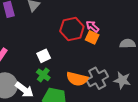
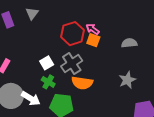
gray cross: (97, 78) -> (72, 64), moved
gray star: (122, 80) -> (127, 80), turned -30

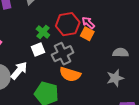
gray semicircle: (129, 43) -> (121, 53), moved
green cross: (48, 82) -> (43, 32), moved
white arrow: (31, 98) -> (19, 70), moved, turned -90

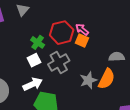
white arrow: (19, 70) -> (33, 84), moved, turned 30
orange semicircle: (70, 74) -> (107, 79), moved, turned -75
gray star: (115, 78) -> (88, 80), moved

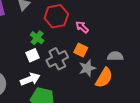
red hexagon: (62, 33) -> (56, 16), moved
orange square: (82, 40) -> (81, 50), moved
gray star: (88, 80) -> (87, 68), moved

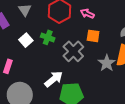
white square: (33, 55) -> (26, 40), moved
gray star: (87, 68) -> (107, 63), moved

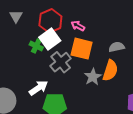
orange square: (93, 36) -> (82, 49), size x1.6
white square: (26, 40) -> (50, 39), moved, size x1.5

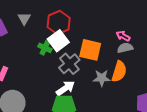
pink arrow: (78, 26) -> (123, 36), moved
gray star: (93, 77) -> (102, 78), turned 30
white arrow: (38, 88) -> (65, 88), moved

